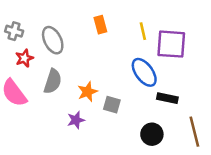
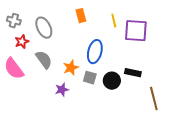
blue ellipse: (144, 72) -> (95, 52), moved, turned 50
gray semicircle: (53, 81) -> (44, 60), turned -54
black circle: (152, 134) -> (112, 81), moved

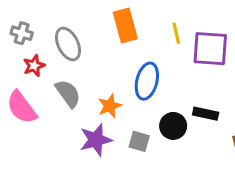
orange rectangle: (81, 16) -> (125, 25), size x1.5
gray square: (90, 78) -> (139, 141), moved
purple star: (62, 90) -> (96, 140), size x1.5

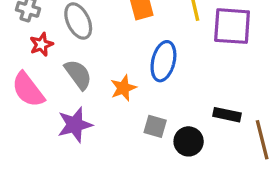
black rectangle: (206, 114) -> (227, 115), moved
black circle: (173, 126) -> (189, 141), moved
purple star: (96, 140) -> (75, 125), moved

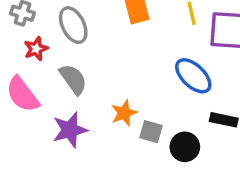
blue ellipse: (163, 61) -> (193, 76), moved, turned -60
orange star: (123, 88) -> (124, 113), moved

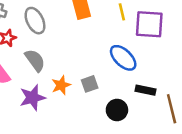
orange star: (124, 113) -> (61, 85), moved
gray square: (151, 132) -> (90, 84), moved, turned -35

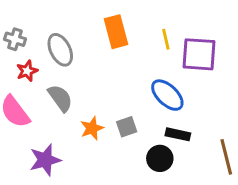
black rectangle: (146, 90) -> (178, 134), moved
purple star: (32, 98) -> (45, 160), moved

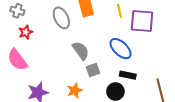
gray ellipse: (60, 50) -> (61, 18), moved
gray semicircle: (60, 98) -> (81, 51), moved
orange star: (92, 128) -> (75, 90), moved

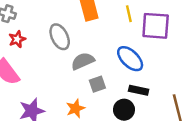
gray ellipse: (61, 18) -> (60, 37), moved
gray semicircle: (81, 51) -> (83, 61), turned -78

